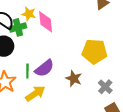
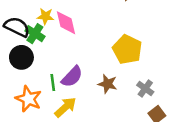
green cross: (18, 27) -> (35, 34), turned -35
yellow pentagon: (95, 52) -> (127, 49), turned 30

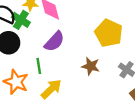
purple semicircle: (72, 77) -> (54, 41), moved

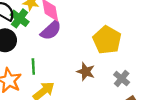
purple semicircle: (54, 41) -> (51, 30), moved

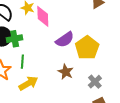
green cross: (20, 18) -> (15, 39), moved, turned 35
purple semicircle: (51, 30) -> (65, 40), moved

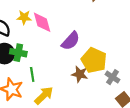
green cross: (15, 39) -> (18, 53), turned 35
yellow pentagon: (87, 48) -> (94, 60), moved

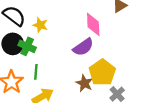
yellow star: (24, 17) -> (40, 25), moved
pink diamond: (42, 22) -> (93, 24), moved

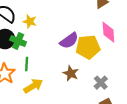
pink diamond: (93, 24) -> (108, 32), moved
yellow pentagon: (102, 72) -> (88, 47), moved, turned 30

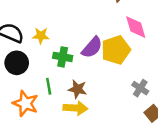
green cross: (18, 41) -> (63, 57), moved
brown star: (71, 73) -> (78, 89), moved
yellow arrow: (33, 86) -> (75, 108), moved, turned 48

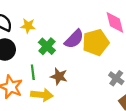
green cross: (63, 57) -> (47, 46), turned 30
yellow arrow: (75, 108) -> (42, 95), moved

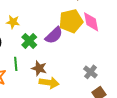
yellow pentagon: (96, 42) -> (71, 21), moved
yellow arrow: (42, 95) -> (49, 83), moved

